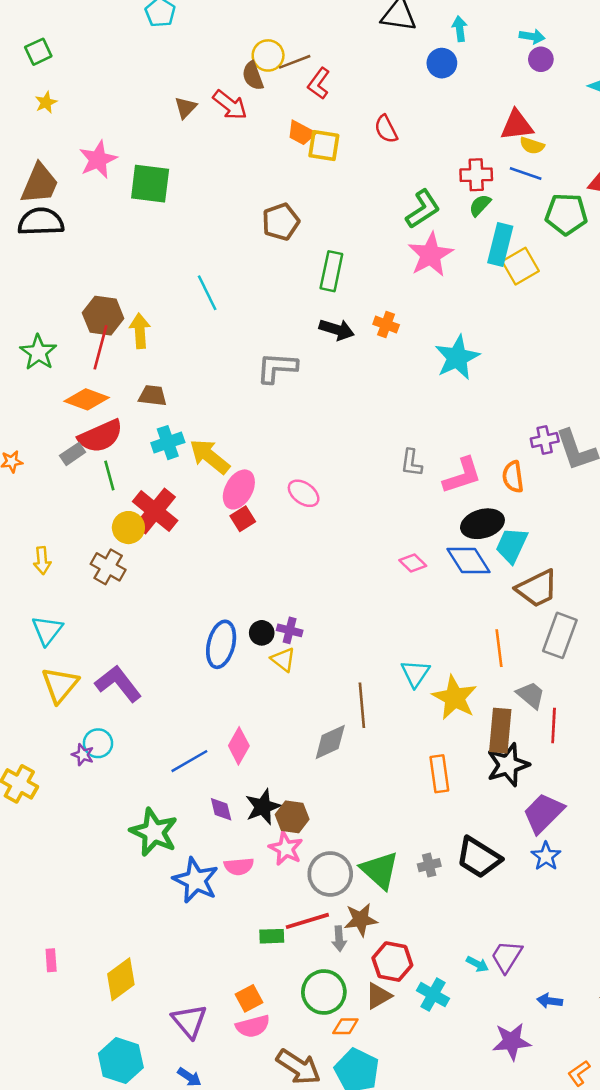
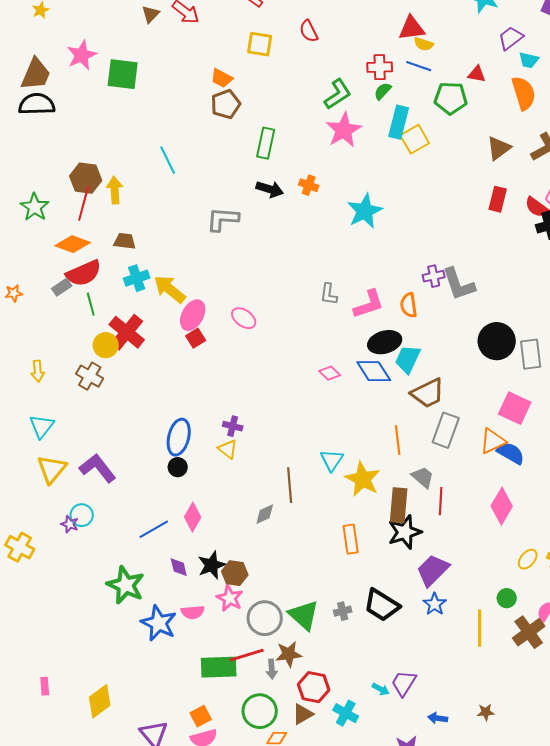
orange trapezoid: (301, 133) -> (222, 78), moved
black circle: (262, 633) -> (178, 467), moved
gray diamond: (330, 742) -> (265, 514), size x0.7
green rectangle: (272, 936) -> (219, 667), size x1.8

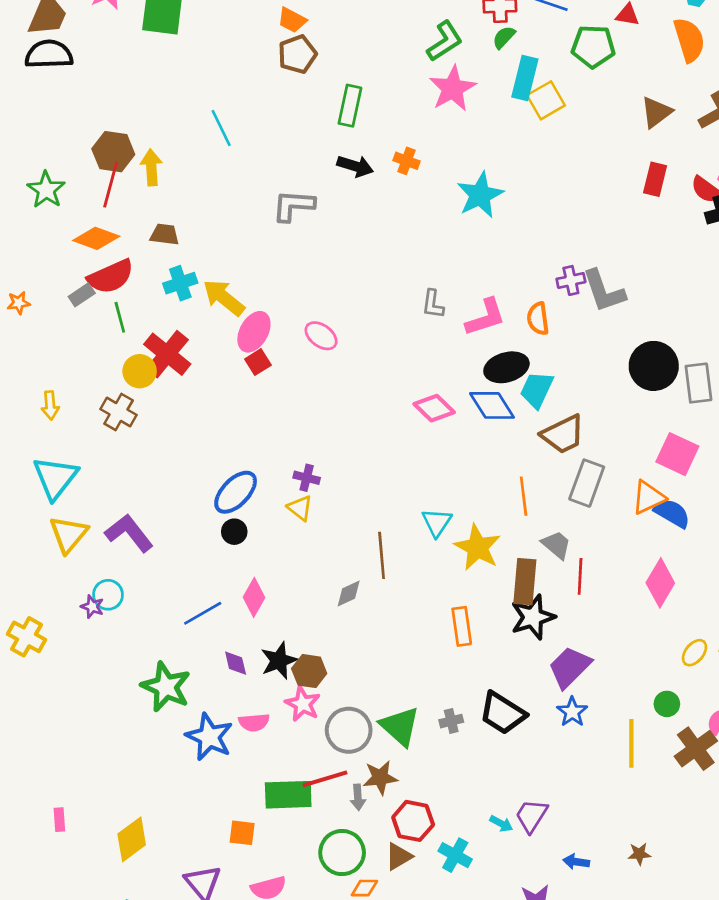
pink diamond: (330, 373) -> (434, 408), size x1.4
cyan triangle: (42, 426) -> (55, 478), size x1.4
blue ellipse: (179, 437) -> (236, 492), turned 30
orange square: (201, 716) -> (242, 833), moved, turned 35

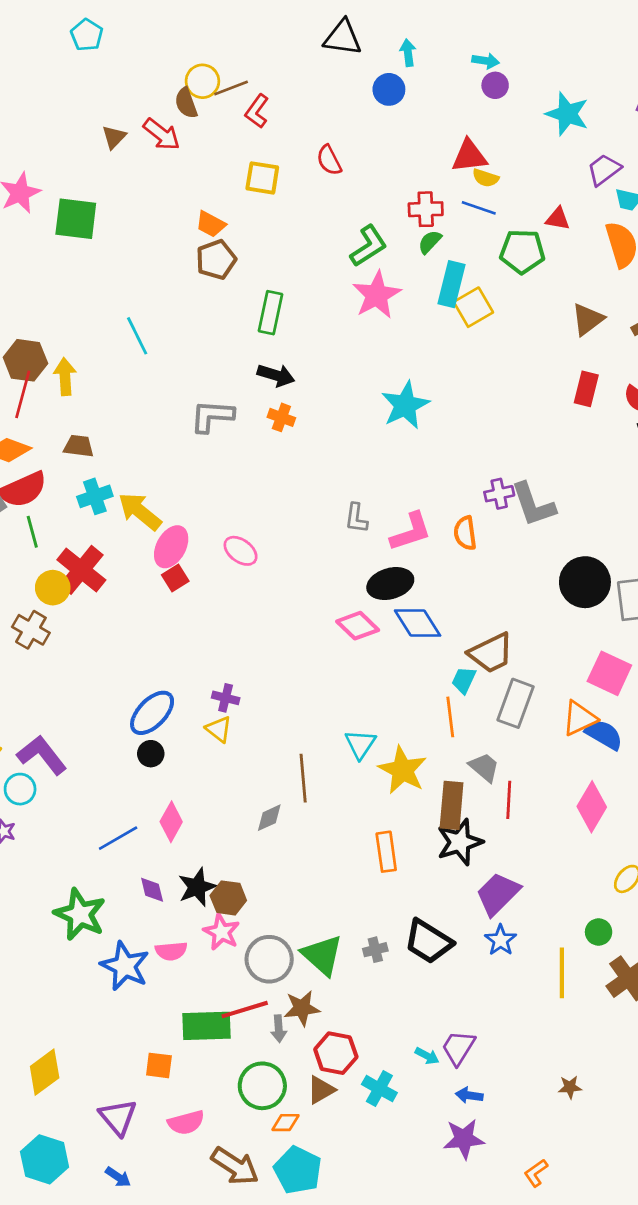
orange cross: (407, 161) -> (281, 417), moved
black ellipse: (506, 367) -> (390, 584), moved
cyan trapezoid: (537, 390) -> (464, 680), moved, size x0.7
cyan circle: (108, 595) -> (20, 789), moved
blue arrow: (576, 862) -> (469, 1095), moved

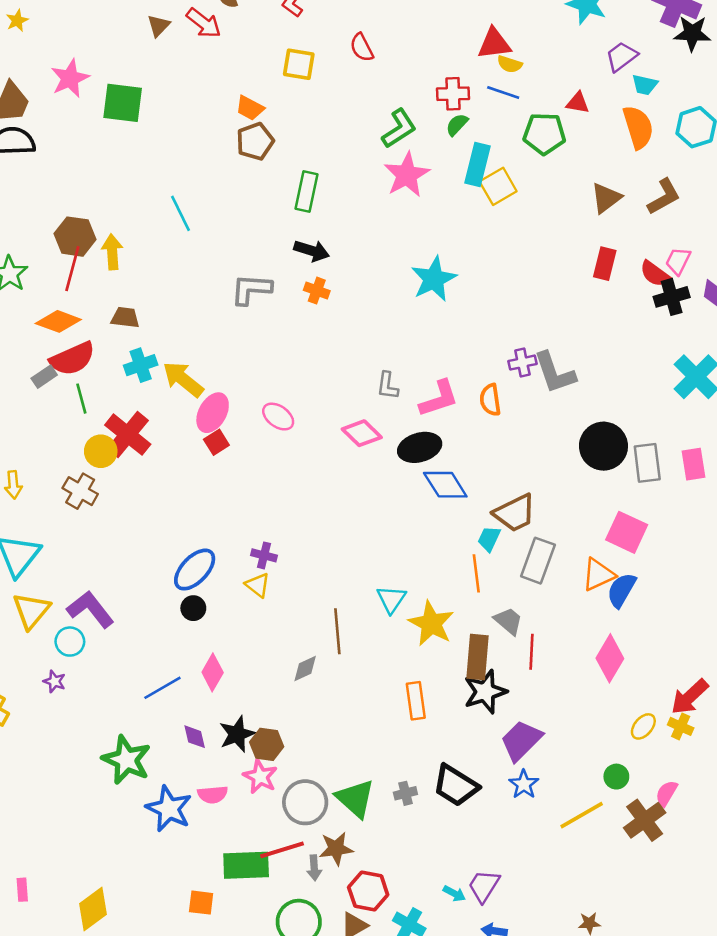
pink diamond: (358, 626) -> (362, 433), moved
blue semicircle: (604, 735) -> (621, 590), turned -90
yellow line: (562, 973) -> (582, 815), turned 60

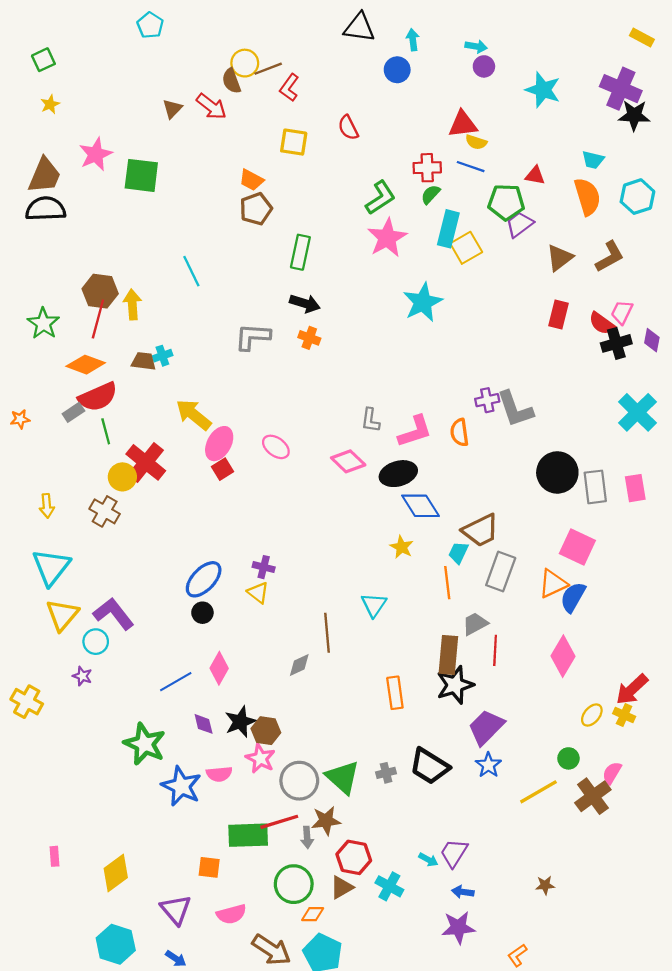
purple trapezoid: (621, 57) -> (520, 224), moved
cyan star: (434, 279) -> (423, 302), moved
cyan cross: (141, 365) -> (162, 356), moved, size x0.7
gray trapezoid: (508, 621) -> (475, 624), turned -68
yellow star: (431, 624) -> (402, 547), moved, size x0.6

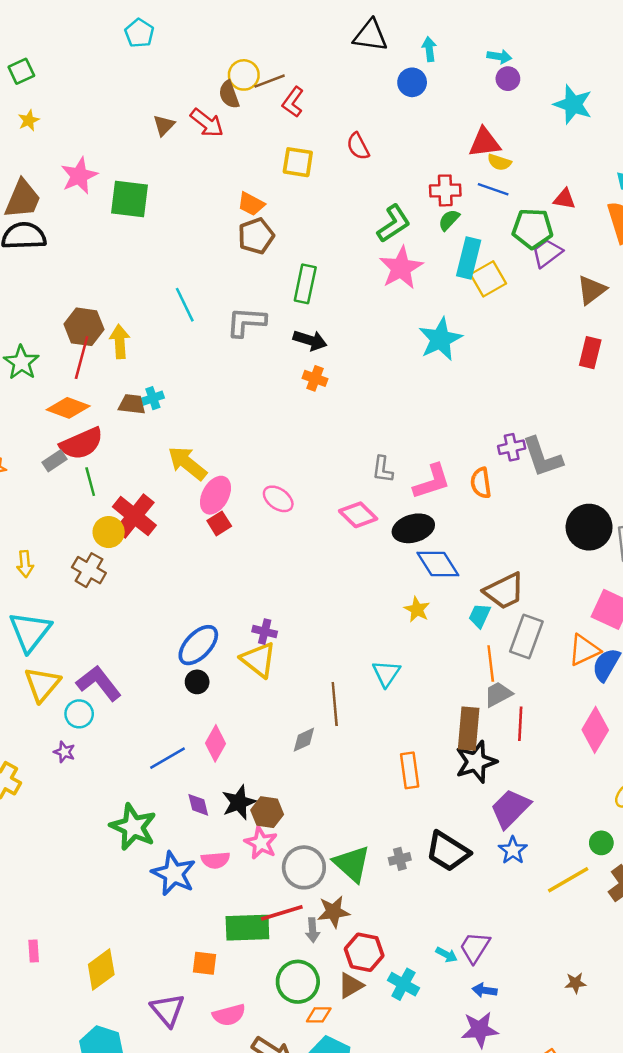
gray L-shape: (253, 337) -> (246, 322), moved
orange line: (447, 583) -> (491, 664), moved
yellow triangle: (258, 593) -> (258, 660), size x1.5

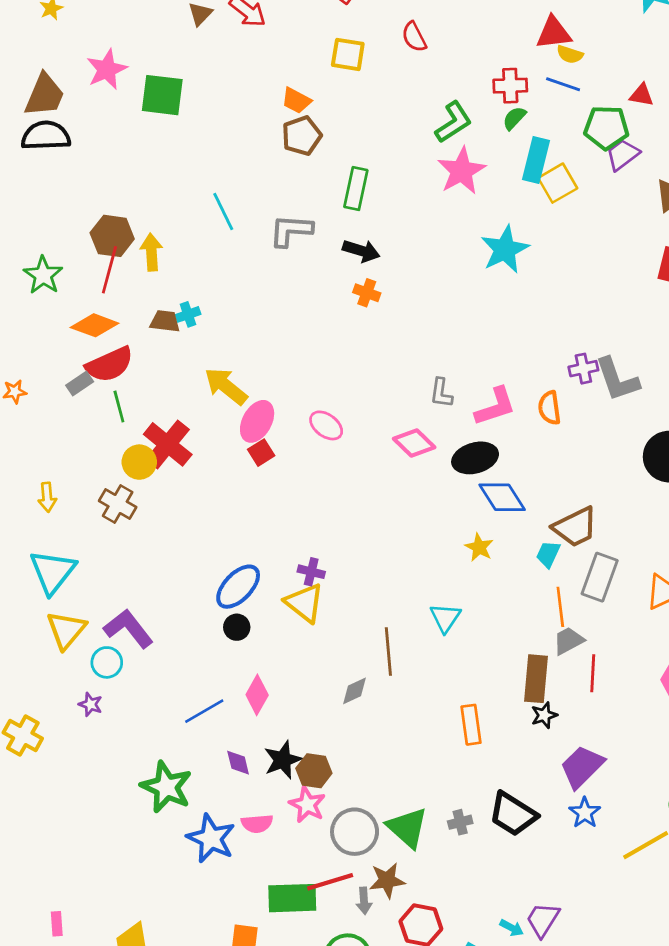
black star: (476, 762) -> (544, 715), size x0.6

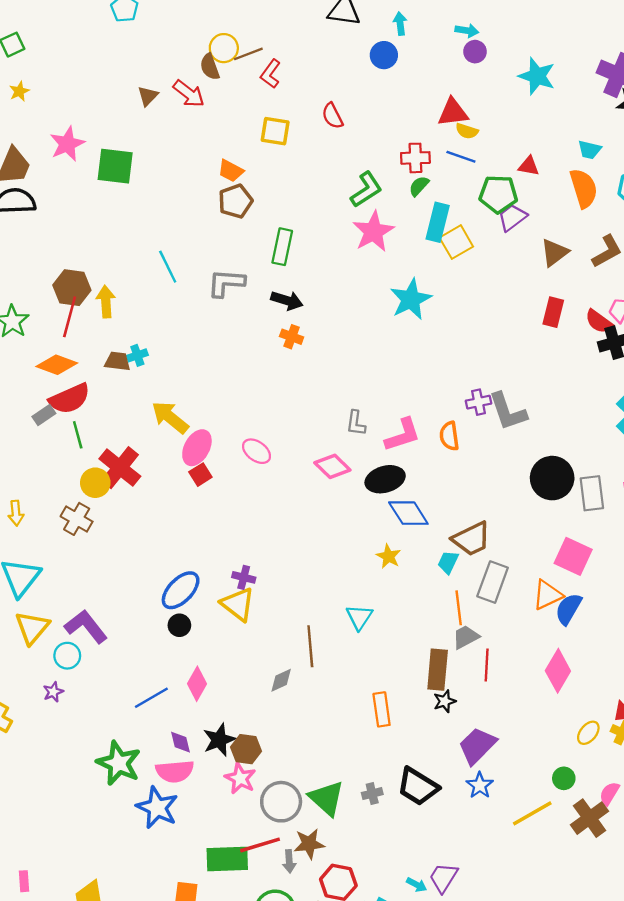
purple star: (91, 704) -> (53, 692), turned 30
pink semicircle: (257, 824) -> (175, 771), moved, size x1.4

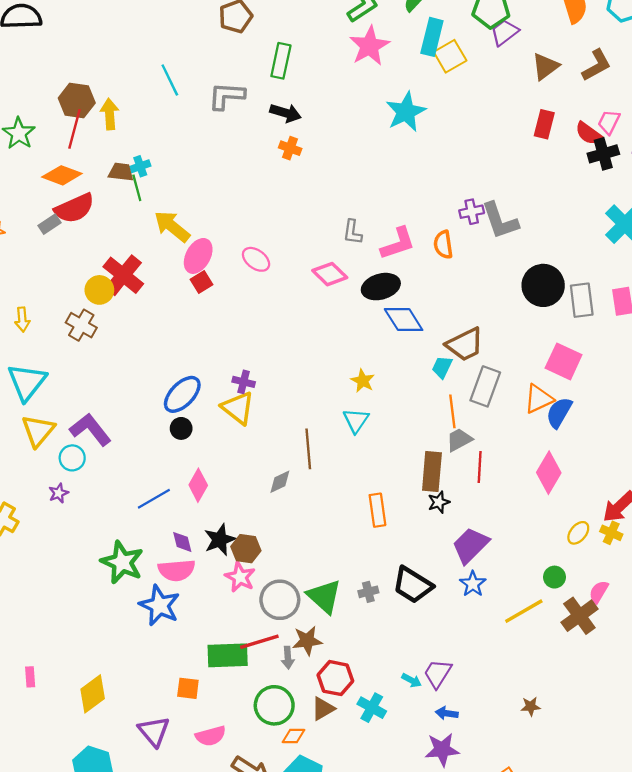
green line: (78, 435) -> (137, 188), moved
yellow star: (389, 556) -> (363, 381), moved

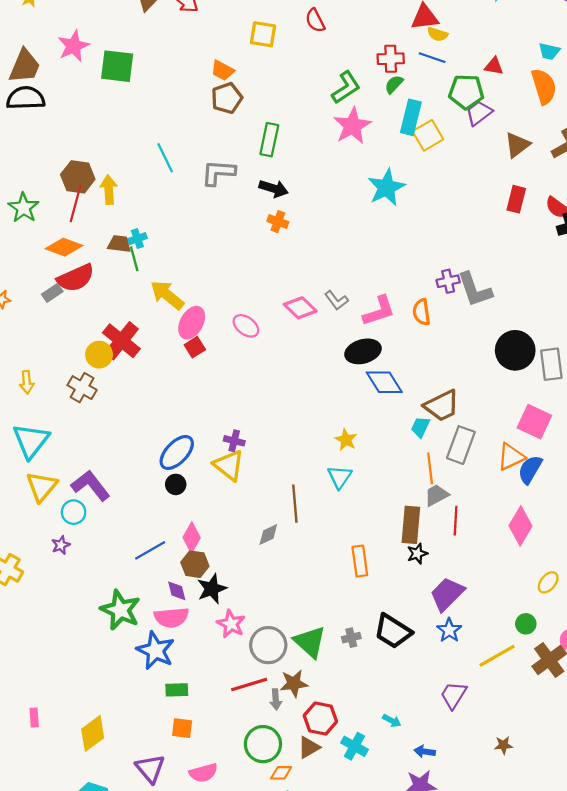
gray L-shape: (352, 232) -> (336, 300), turned -45
pink diamond: (330, 274) -> (300, 308), moved
brown hexagon: (246, 549) -> (195, 564), moved
green rectangle: (228, 655) -> (177, 690), moved, size x0.6
purple trapezoid: (438, 674) -> (453, 695), moved

